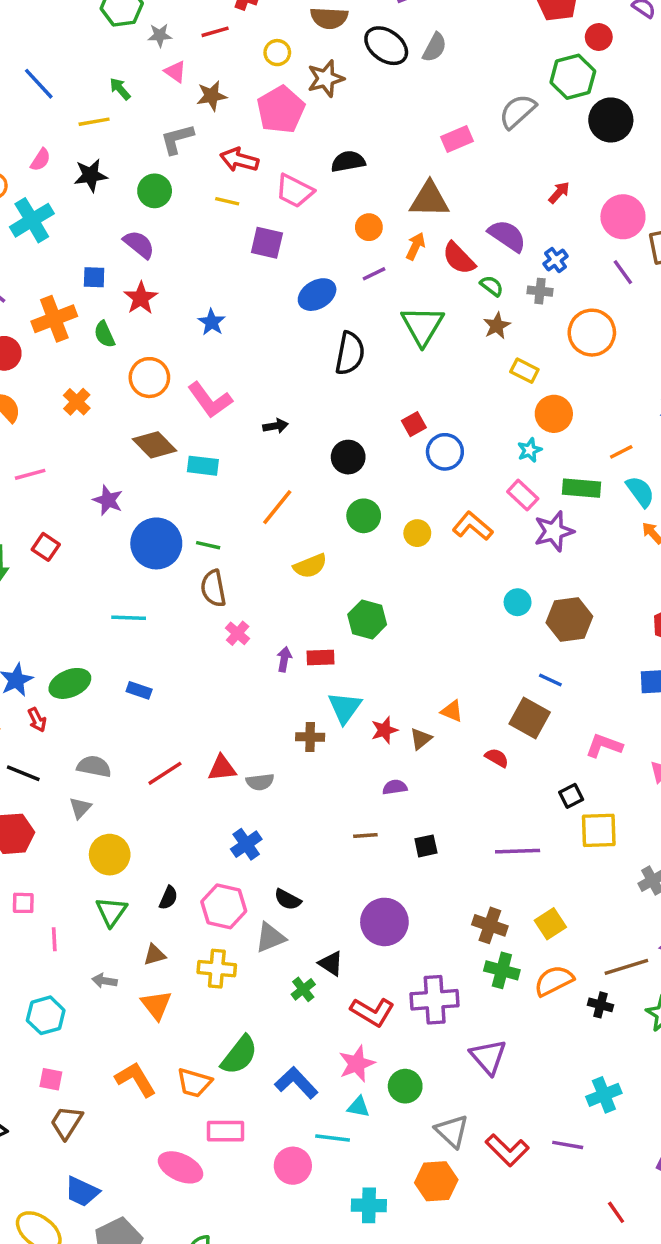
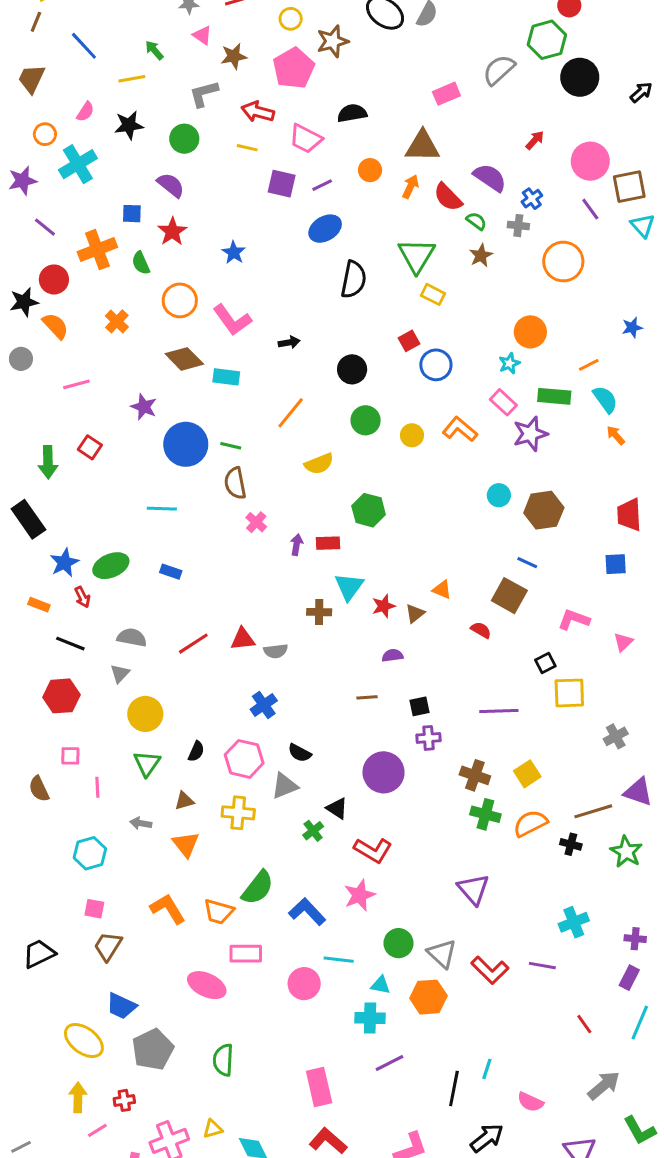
purple line: (374, 274) -> (322, 185), moved
yellow rectangle: (524, 371) -> (433, 294), moved
purple cross: (435, 1000) -> (428, 738), moved, size x0.6
green circle: (405, 1086) -> (399, 943), moved
cyan triangle: (359, 1107) -> (381, 985), moved

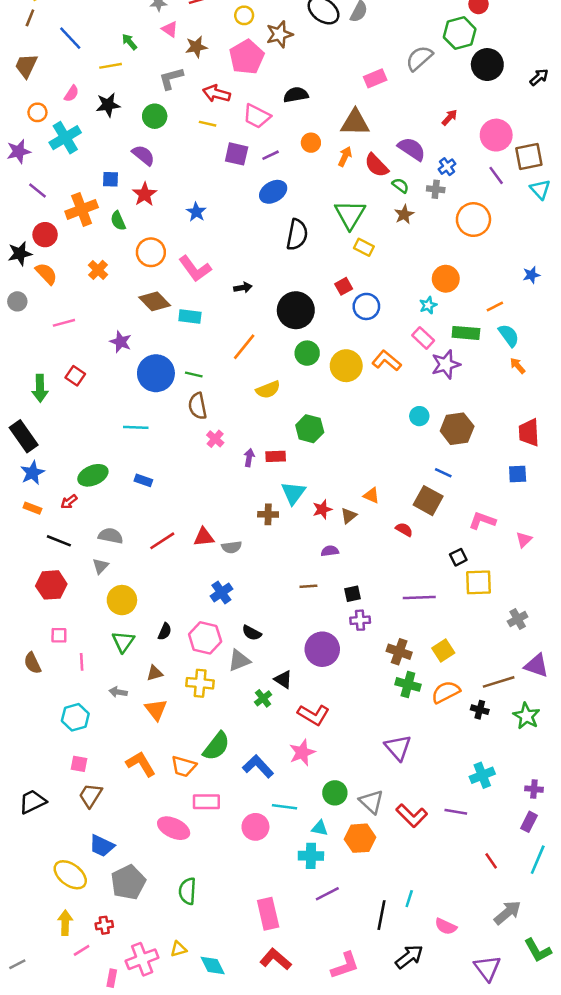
black circle: (352, 369) -> (296, 310), size x1.5
yellow circle: (412, 435) -> (346, 366), size x1.6
blue star: (64, 563) -> (32, 473), moved
red arrow: (82, 597) -> (69, 502), turned 78

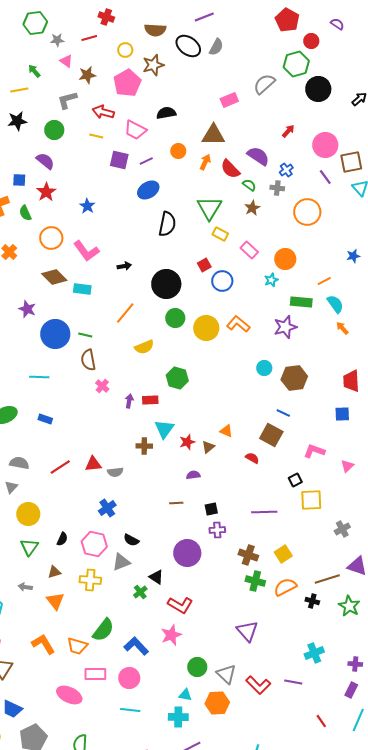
pink rectangle: (423, 338) -> (249, 250), moved
cyan line: (284, 807) -> (130, 710), moved
pink circle: (255, 827) -> (129, 678), moved

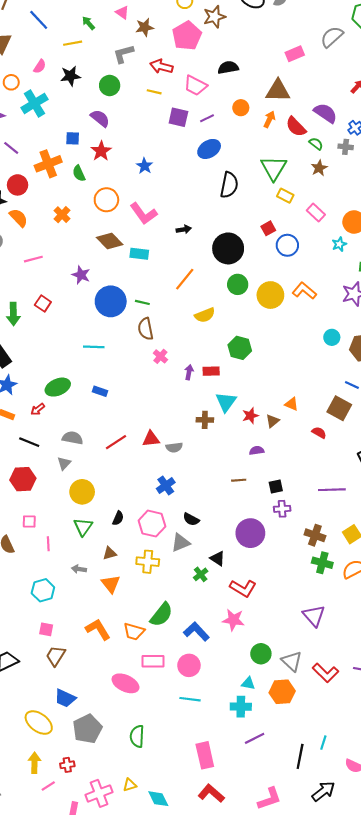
pink star: (171, 635) -> (233, 620), turned 30

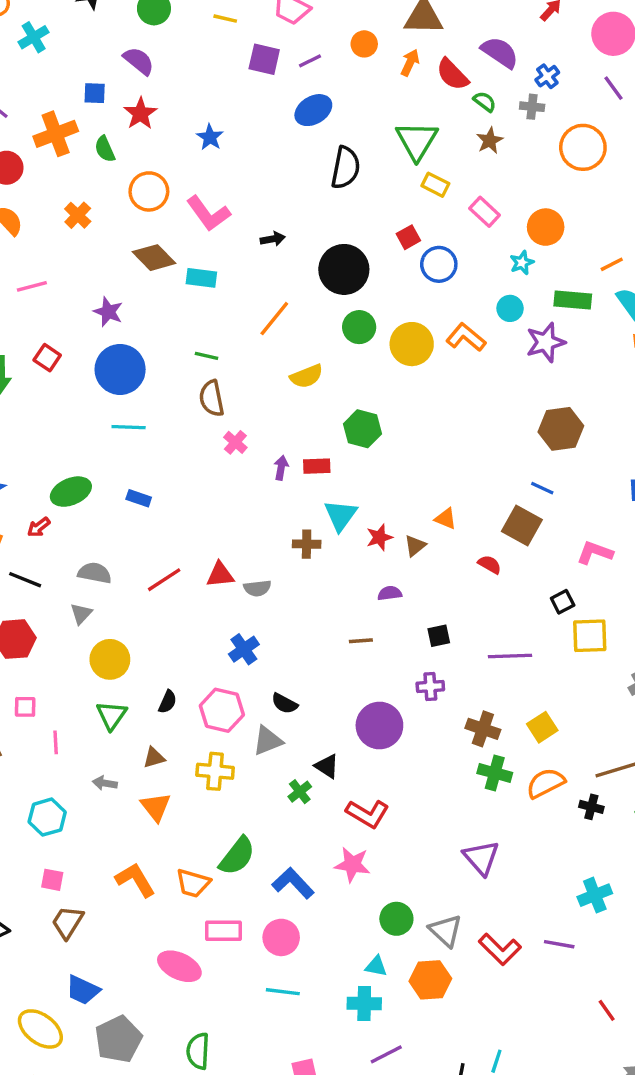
cyan cross: (34, 103) -> (34, 37), size x0.7
blue circle: (111, 301) -> (120, 369), moved
cyan circle: (332, 337) -> (510, 308), moved
black square: (276, 487) -> (439, 636), moved

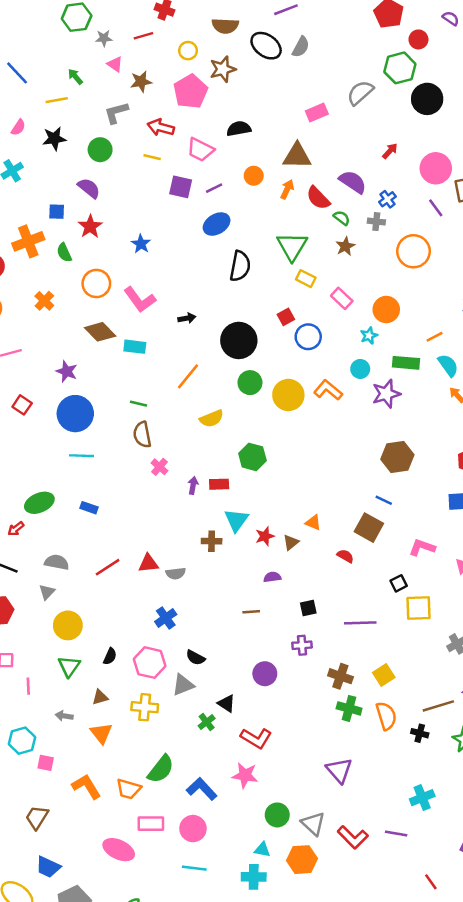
purple circle: (379, 726) -> (265, 674), size x0.7
orange semicircle: (546, 783) -> (386, 716), turned 100
pink square: (52, 880) -> (46, 763), moved

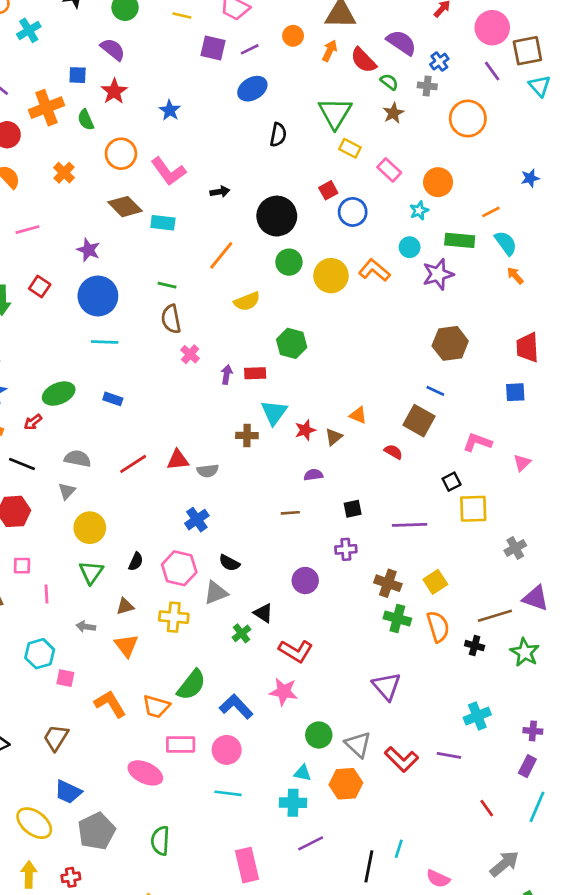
black semicircle: (240, 266) -> (278, 135), size x0.7

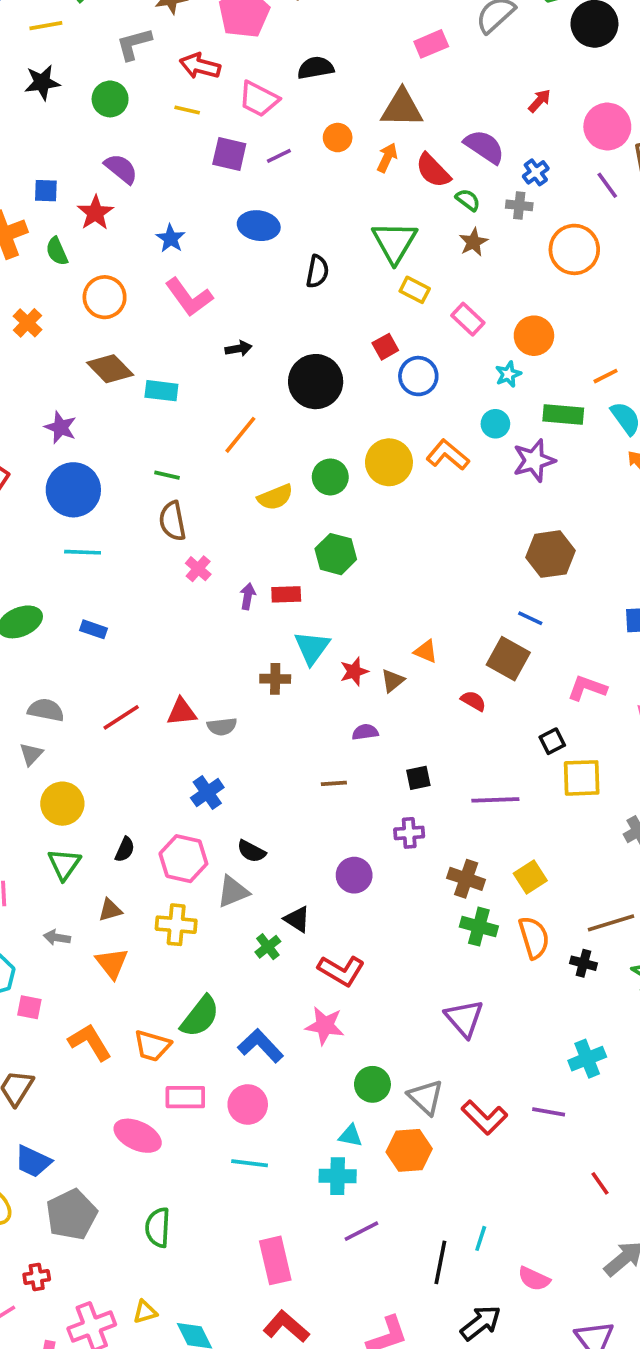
purple semicircle: (113, 49) -> (121, 169), moved
blue ellipse: (252, 89) -> (259, 226), moved, turned 40
pink L-shape: (168, 171) -> (189, 297), moved
green circle: (289, 262) -> (330, 477), moved

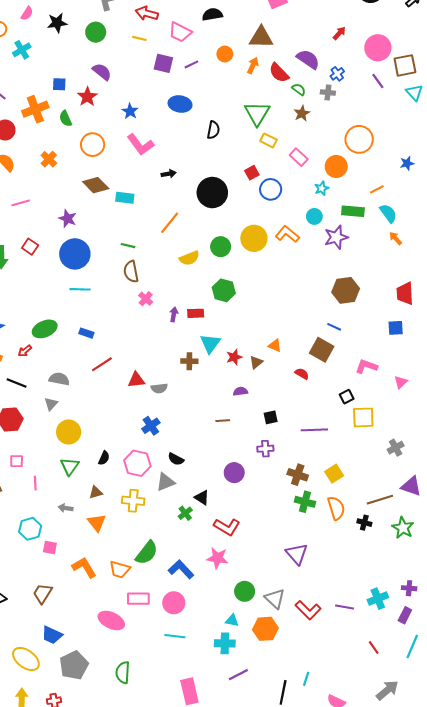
orange circle: (574, 249) -> (359, 139), moved
red line: (121, 717) -> (102, 364), moved
cyan cross: (587, 1059) -> (378, 599), moved

